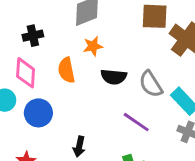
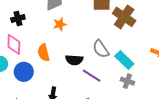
orange semicircle: (66, 70) -> (44, 53), moved
black semicircle: (114, 77) -> (74, 60), moved

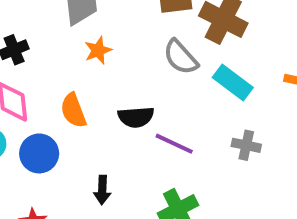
gray semicircle: (101, 49) -> (181, 57), moved
cyan rectangle: (124, 60) -> (233, 83), moved

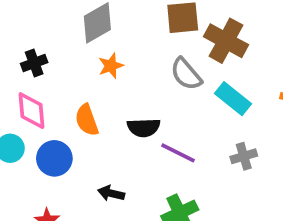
gray cross: (246, 145) -> (244, 156), turned -30
black arrow: (102, 190) -> (111, 193), turned 100

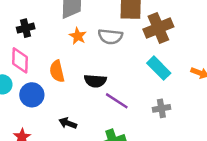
brown cross: (226, 41) -> (158, 28), turned 32
orange star: (111, 66) -> (78, 36), turned -30
gray semicircle: (186, 74) -> (110, 37), moved, turned -50

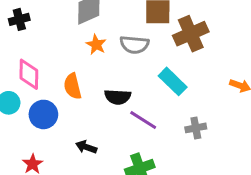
black cross: (26, 28) -> (19, 19), moved
cyan rectangle: (159, 68) -> (173, 81), moved

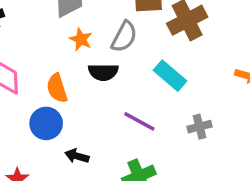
gray semicircle: (134, 45) -> (124, 37), turned -64
black semicircle: (118, 97) -> (103, 72), moved
blue circle: (43, 114) -> (46, 123), moved

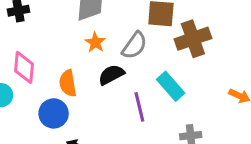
black semicircle: (103, 72) -> (111, 75), turned 144
purple line: (139, 121) -> (139, 107), moved, turned 40

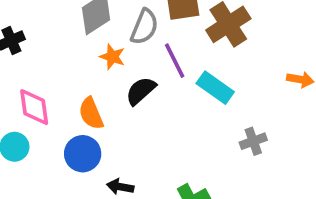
gray semicircle: (134, 46) -> (144, 27), moved
purple line: (139, 107) -> (175, 61), moved

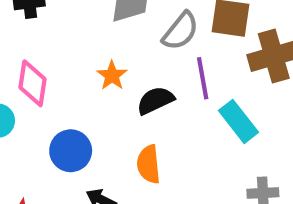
orange star: (112, 57) -> (112, 75), moved
orange semicircle: (91, 113) -> (149, 164), moved

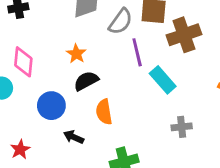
black semicircle: (155, 100) -> (86, 81), moved

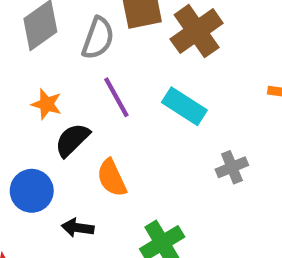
purple line: (137, 52) -> (116, 97), moved

